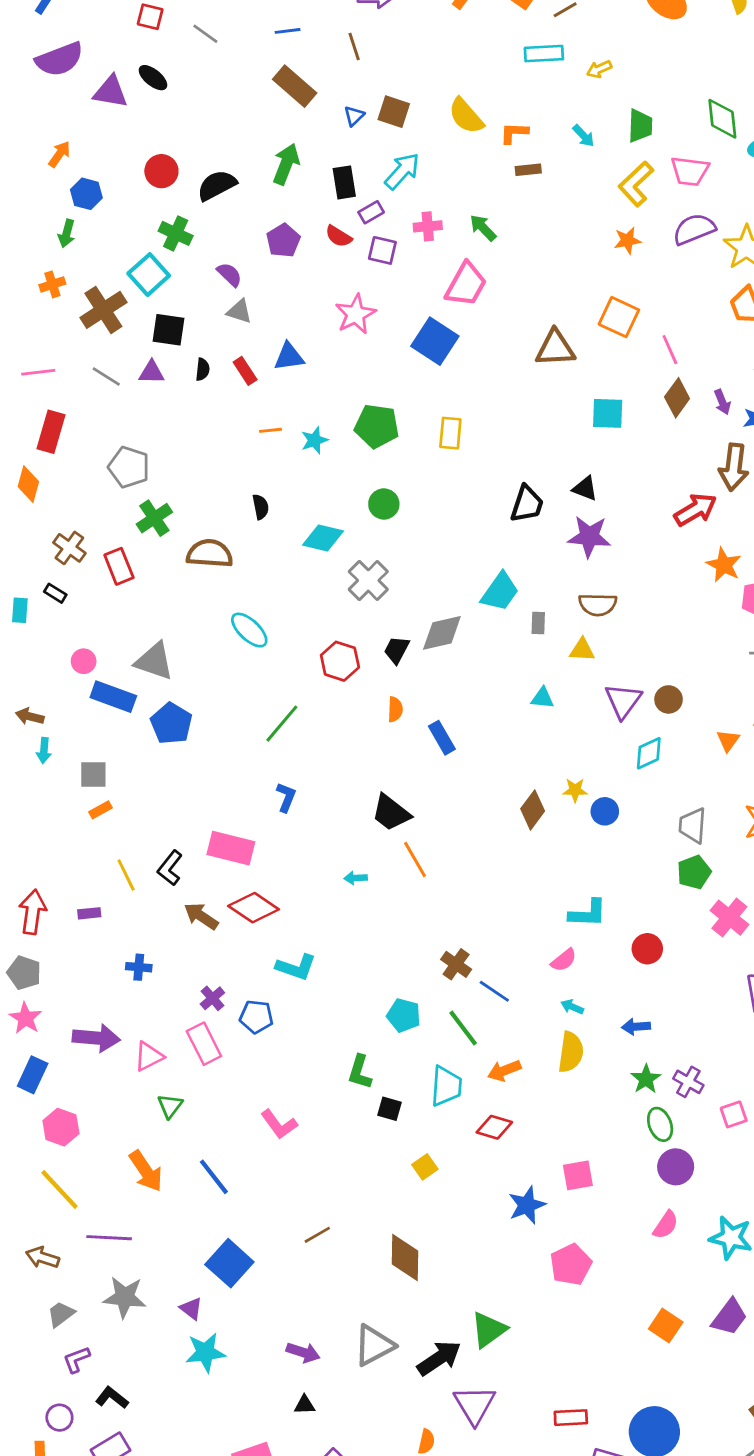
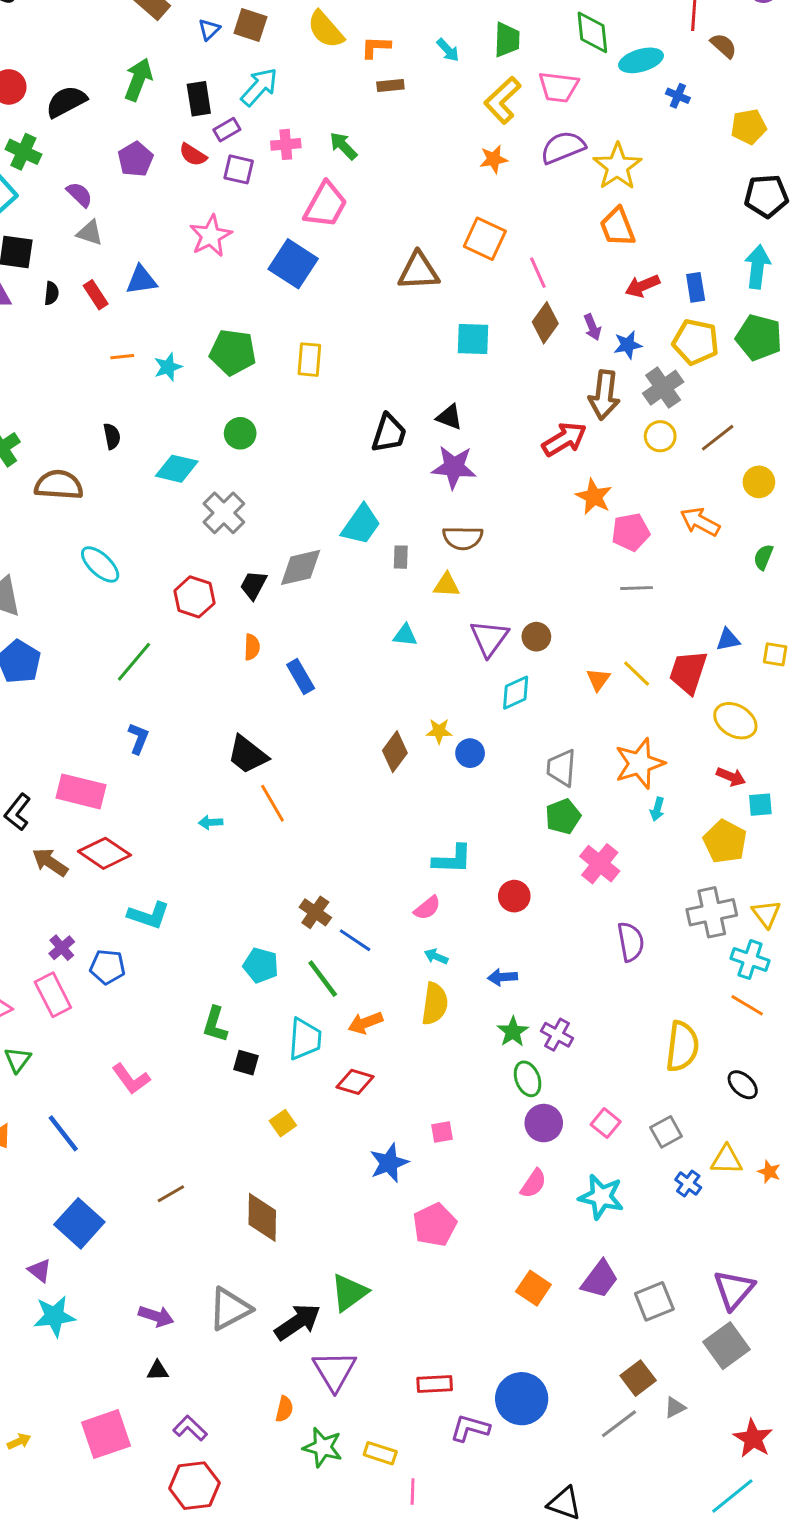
pink square: (734, 1114) -> (606, 1123), moved, turned -32
pink square: (578, 1175) -> (442, 1132), size x0.7

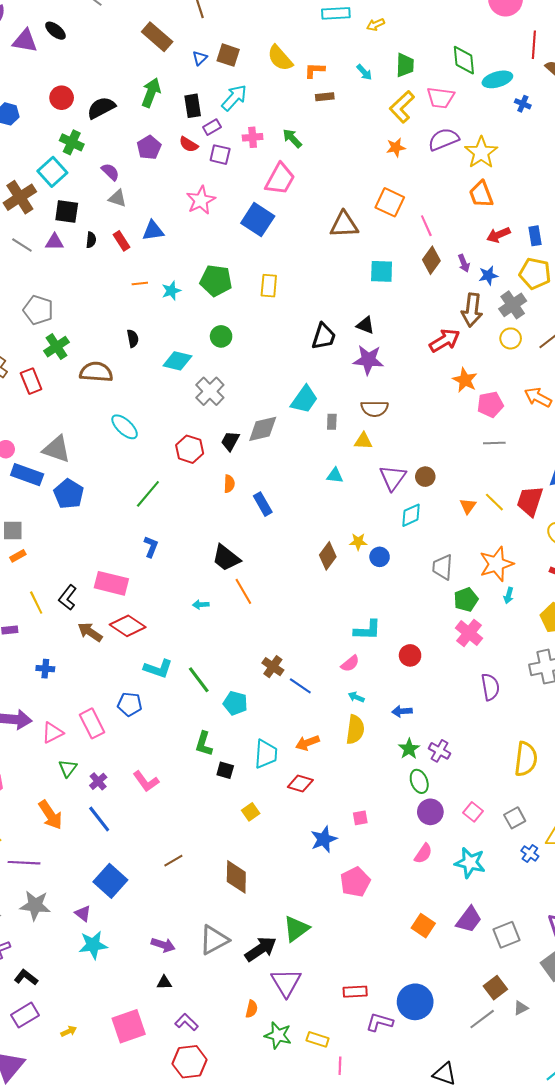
green pentagon: (563, 816) -> (466, 600), moved
purple cross: (62, 948) -> (98, 781), moved
green line: (323, 979) -> (199, 680), moved

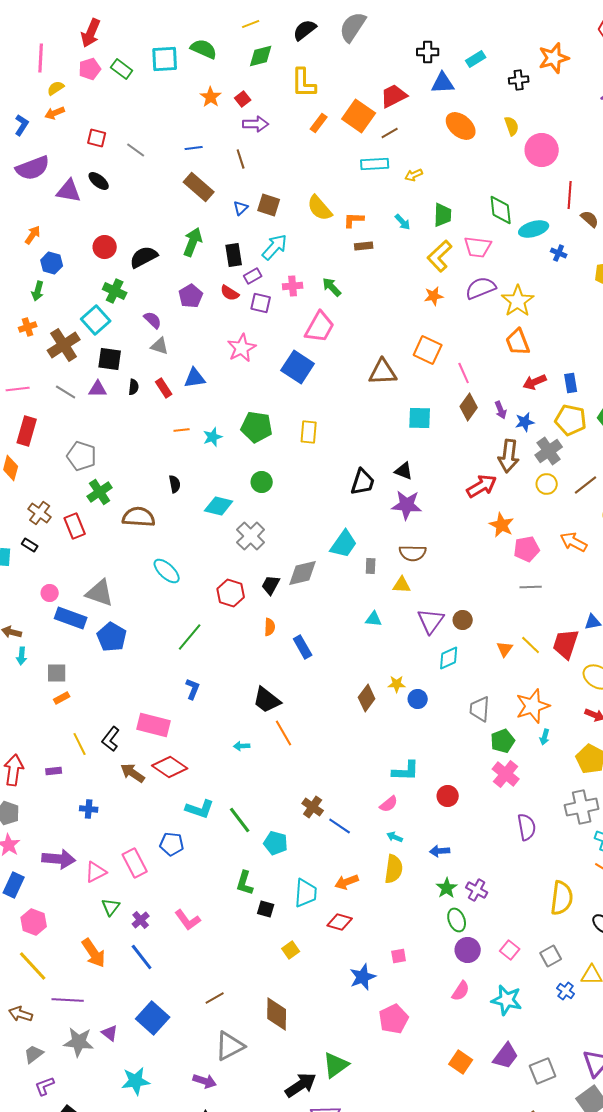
purple triangle: (83, 913) -> (110, 1033), moved
gray triangle: (214, 940) -> (230, 1046), moved

